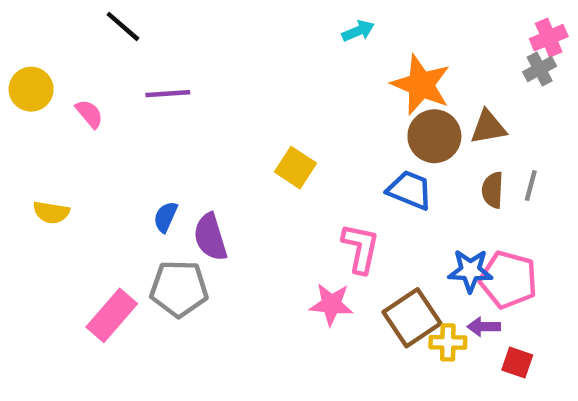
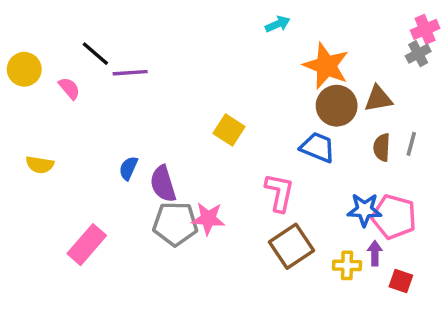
black line: (123, 26) -> (95, 54), moved
gray pentagon: (179, 289) -> (175, 224), moved
pink star: (331, 304) -> (208, 219), moved
brown square: (412, 318) -> (291, 246), moved
purple arrow: (484, 327) -> (375, 253), turned 90

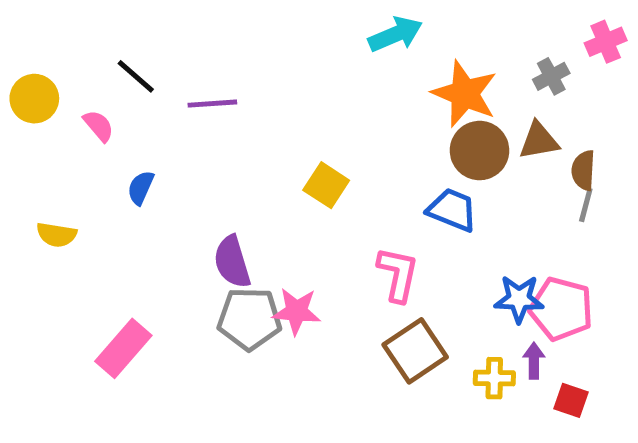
cyan arrow: (278, 24) -> (395, 34), size x1.5
gray cross: (418, 54) -> (551, 76), moved
purple line: (130, 73) -> (212, 104), moved
brown semicircle: (382, 147) -> (583, 170), moved
blue semicircle: (128, 168) -> (141, 188), moved

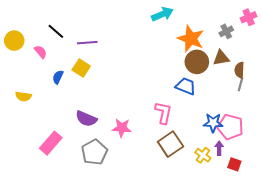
yellow square: (326, 185) -> (81, 68), moved
purple semicircle: (232, 262) -> (86, 119), moved, turned -50
gray pentagon: (249, 319) -> (94, 152), moved, turned -30
yellow cross: (494, 378) -> (203, 155), turned 35

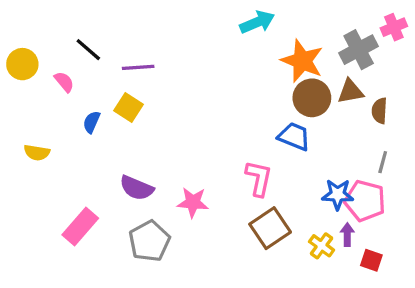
gray cross: (226, 31) -> (359, 50), size x1.6
gray line: (240, 84) -> (383, 162), moved

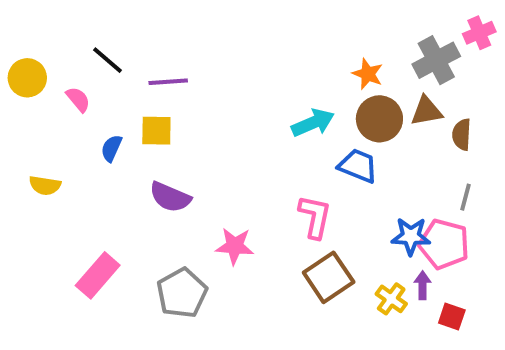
cyan arrow: (257, 22) -> (313, 123), moved
orange star: (302, 61) -> (368, 74), size x0.6
yellow square: (129, 108) -> (156, 131), turned -32
purple semicircle: (137, 188) -> (170, 197), moved

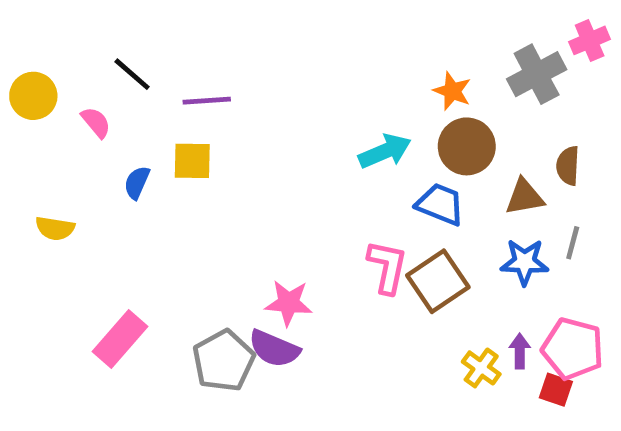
brown triangle: (426, 111) -> (525, 197), moved
purple semicircle: (170, 197) -> (274, 349), moved
blue star: (411, 236) -> (525, 262), moved
pink pentagon: (444, 244) -> (573, 349), moved
brown square: (329, 277) -> (438, 281), moved

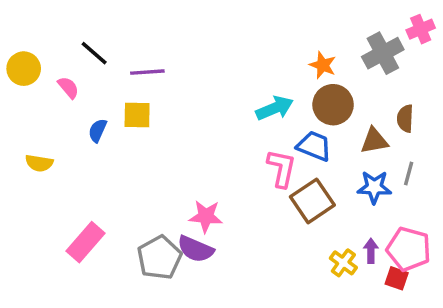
pink L-shape: (387, 267) -> (281, 168), moved

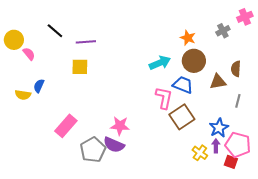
gray cross: (383, 53) -> (223, 31), size x0.6
pink semicircle: (68, 88) -> (29, 54), moved
blue semicircle: (98, 130) -> (39, 86), moved
blue star: (374, 187) -> (219, 128), moved, turned -30
pink rectangle: (86, 242) -> (66, 126), moved

